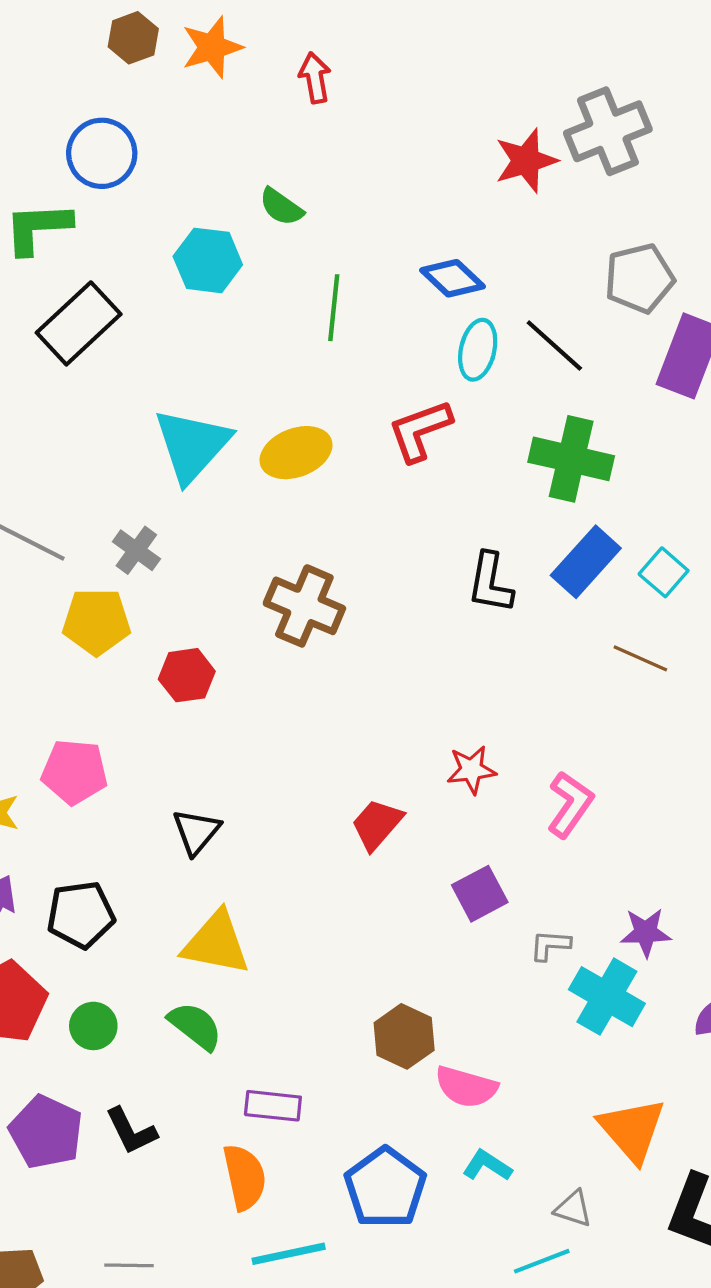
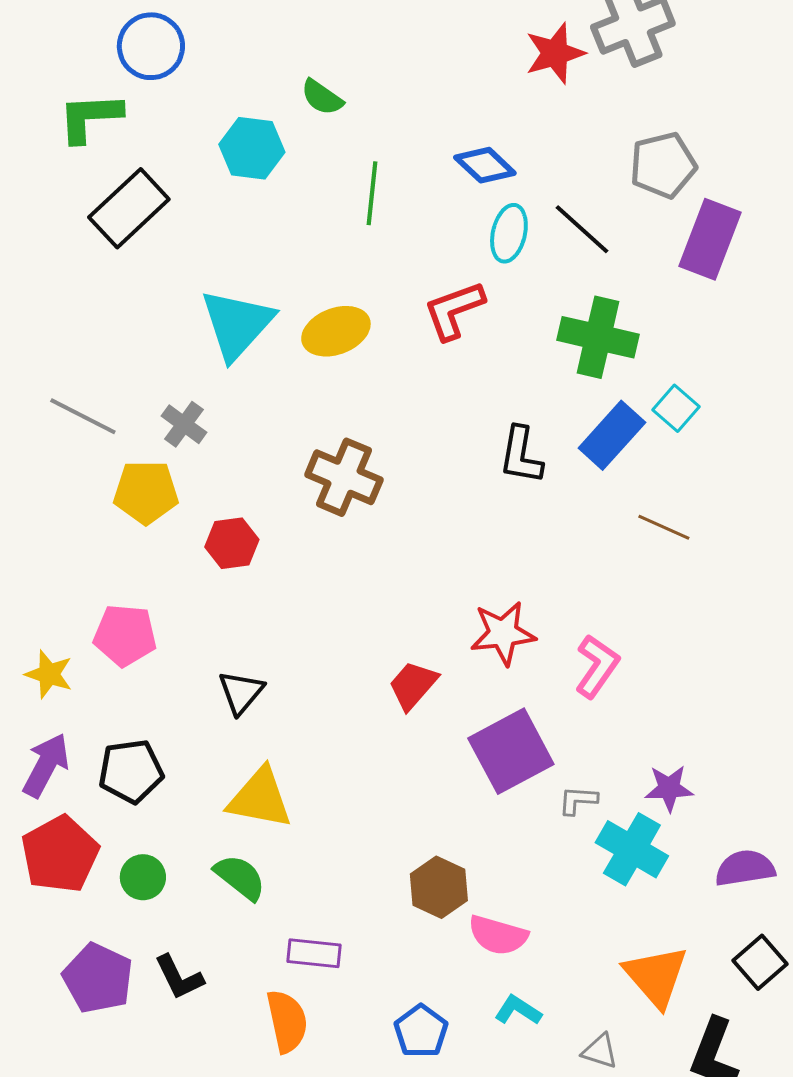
cyan square: (664, 572) -> (676, 408), moved
red star: (471, 770) -> (503, 633), size x1.4
purple square: (480, 894) -> (511, 751), size x1.6
blue pentagon: (385, 1188) -> (421, 1031), size x0.7

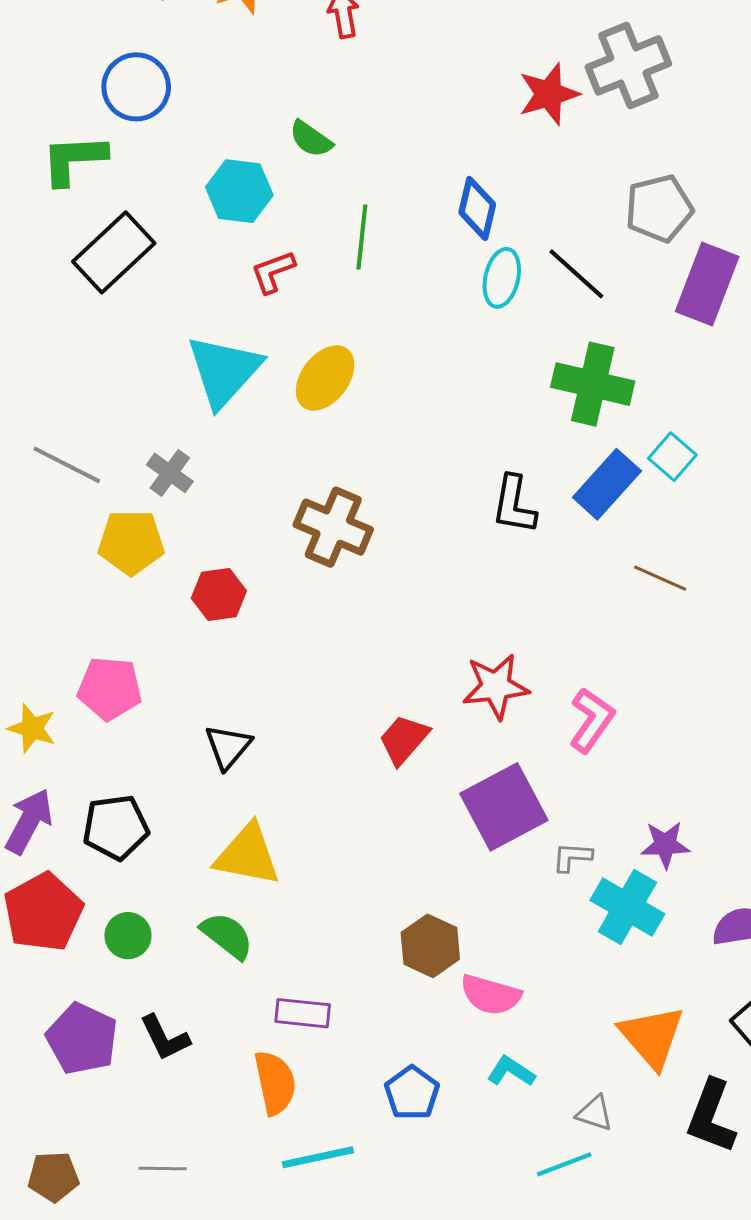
blue diamond: (485, 165) -> (477, 208), turned 60
red L-shape: (454, 310) -> (273, 272), moved, size x0.7
yellow ellipse: (336, 331) -> (325, 378), turned -32

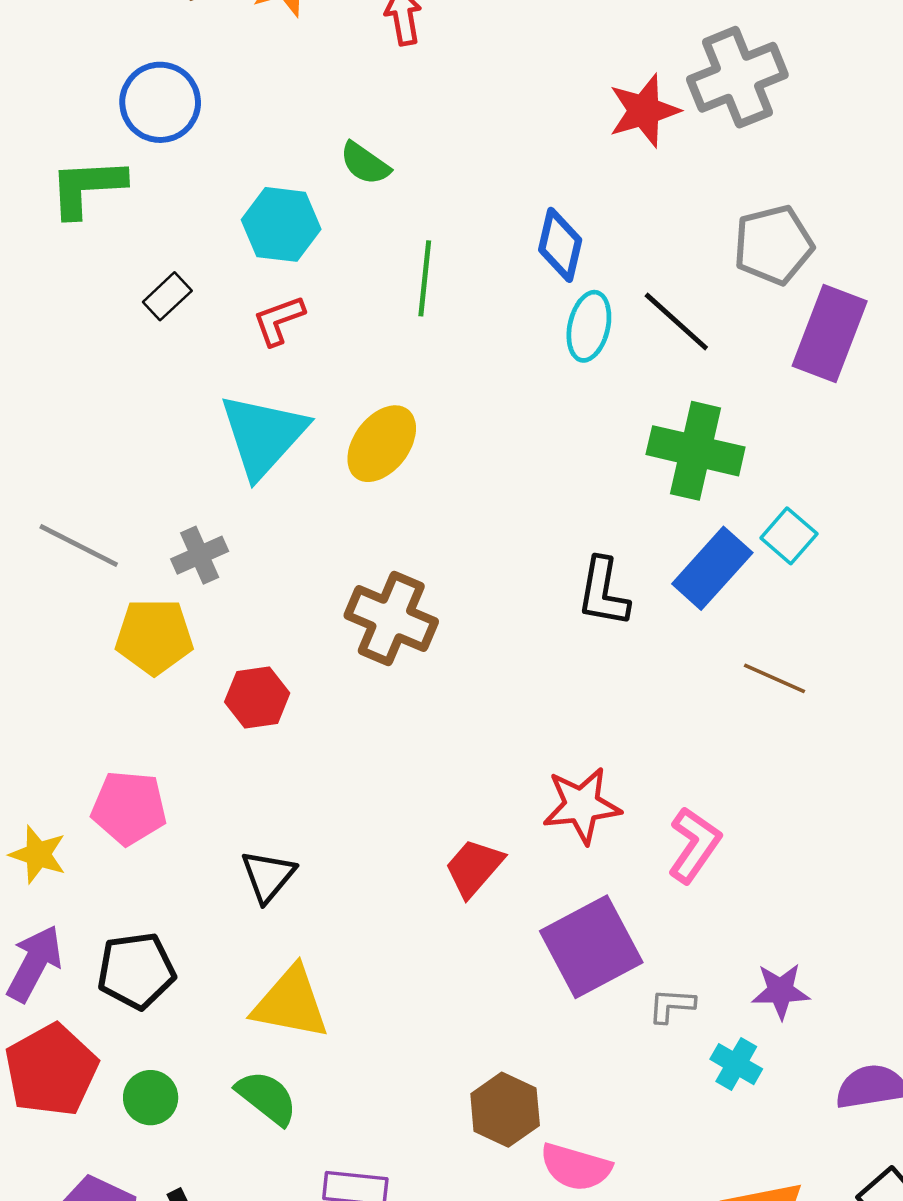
black rectangle: (114, 252) -> (167, 296), moved, size x0.5
red L-shape: (273, 272) -> (279, 320), moved
gray cross: (170, 473) -> (200, 555), turned 30
cyan cross: (627, 907) -> (736, 1064), size x0.6

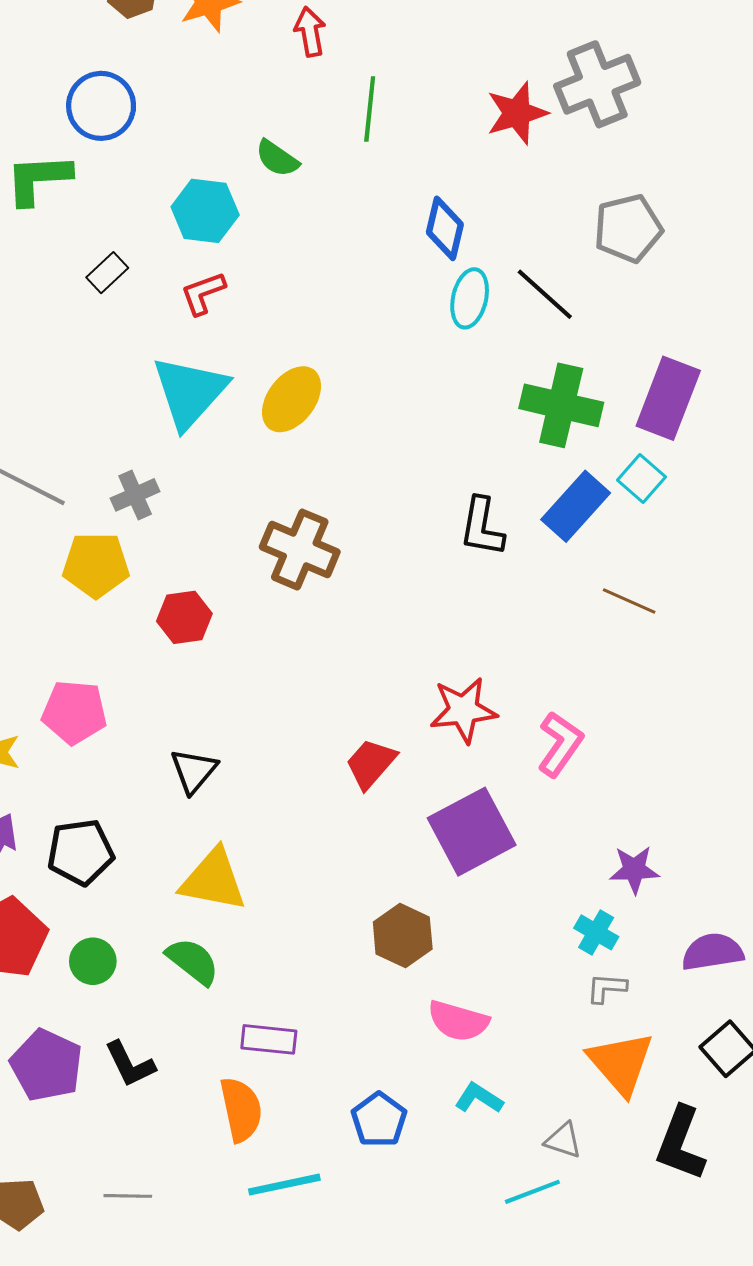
green line: (425, 278) -> (370, 109), moved
purple rectangle: (830, 333) -> (668, 398), moved
gray L-shape: (672, 1005) -> (606, 988), moved
brown hexagon: (505, 1110) -> (403, 936), moved

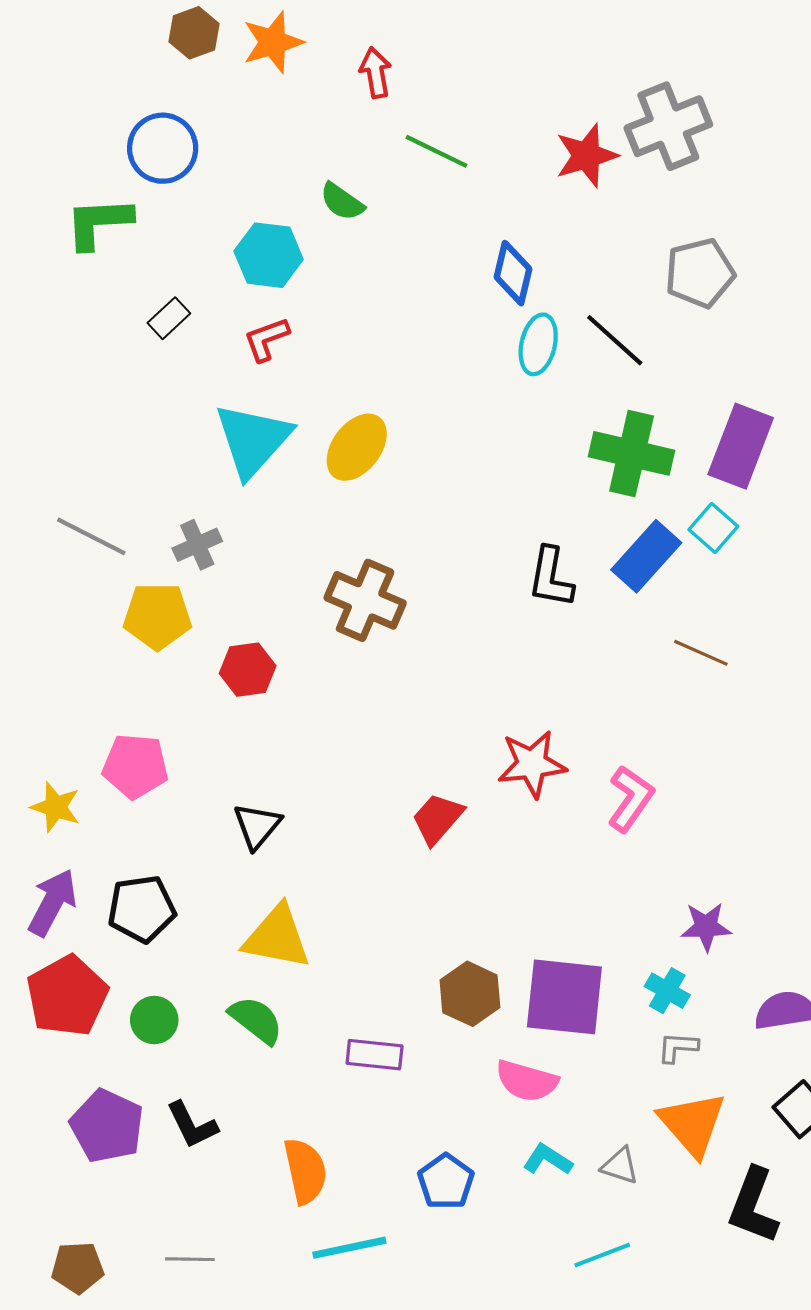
green line: (370, 109) -> (436, 151), turned -70
purple square: (472, 832) -> (564, 997), moved, turned 34
purple rectangle: (269, 1039) -> (375, 1055), moved
gray triangle: (563, 1140) -> (620, 1166), moved

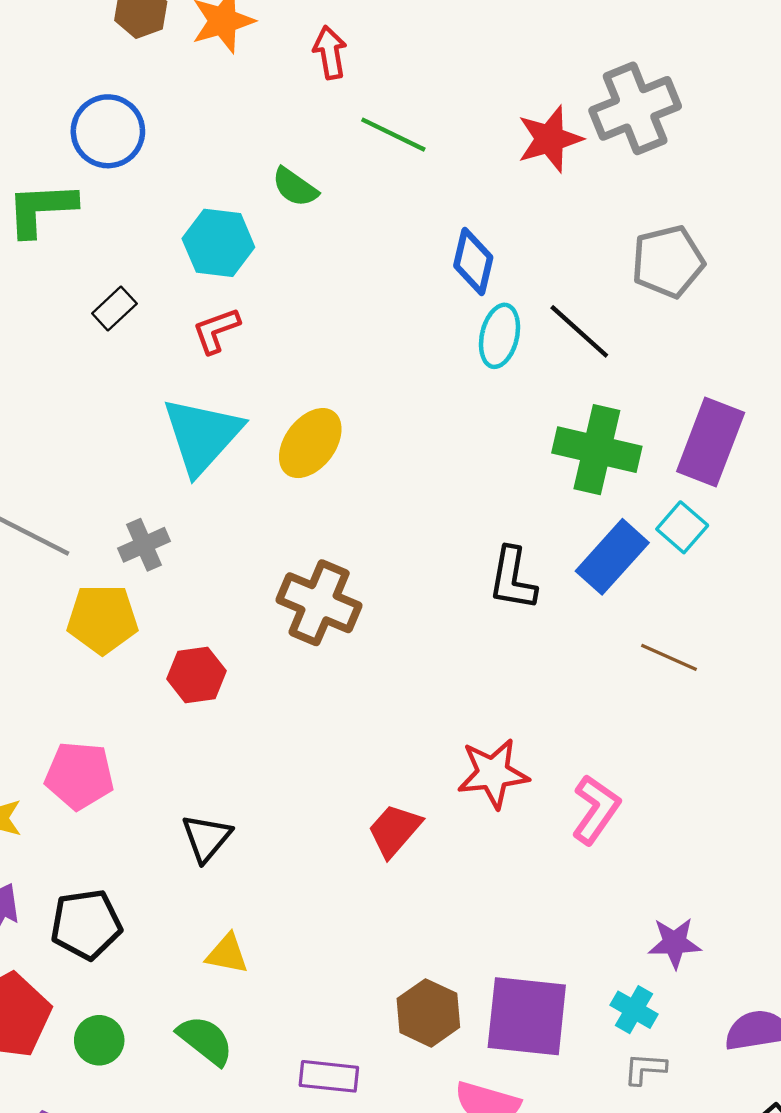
yellow triangle: (277, 937) -> (227, 954), size x0.6

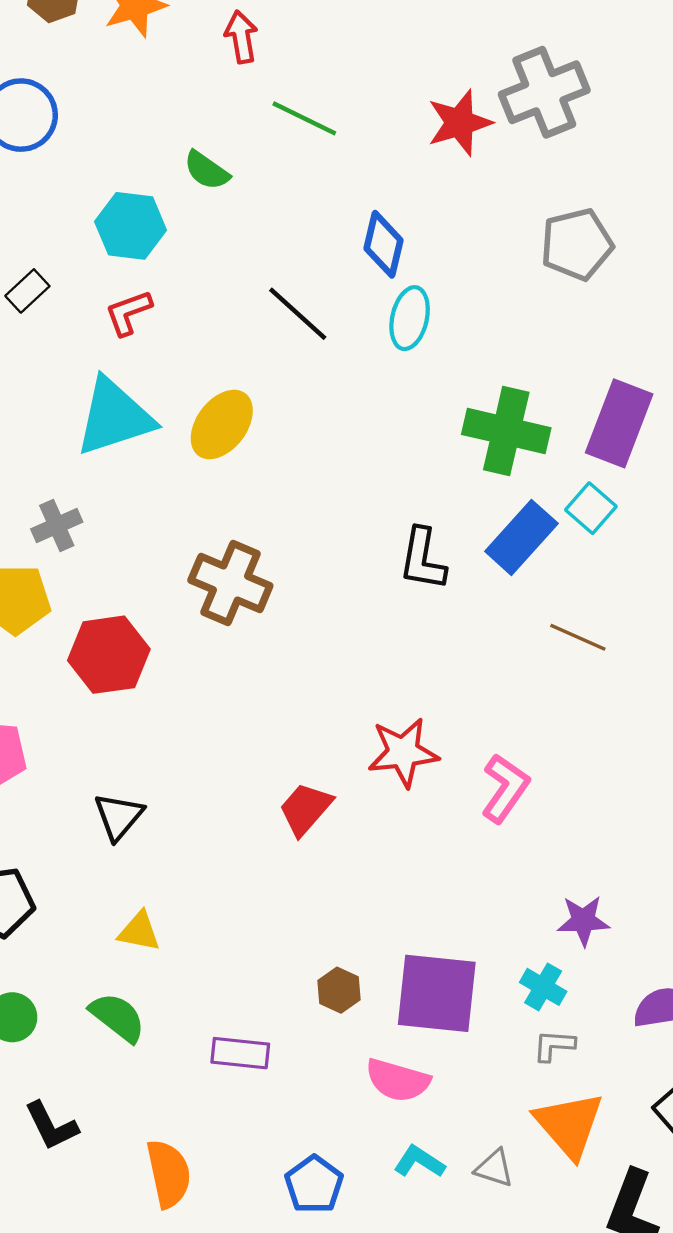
black line: (579, 331) -> (298, 314), moved
cyan triangle: (202, 435) -> (114, 417), turned 30
red hexagon: (197, 675) -> (109, 655), size x1.4
brown hexagon: (428, 1013) -> (339, 990), size x0.7

